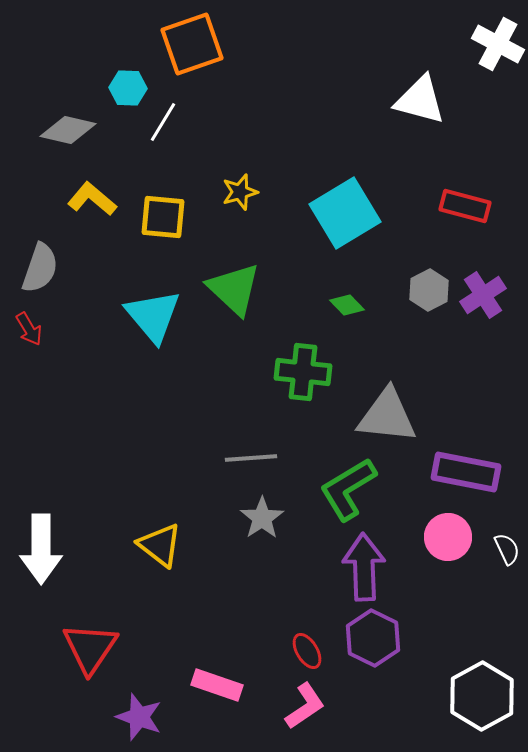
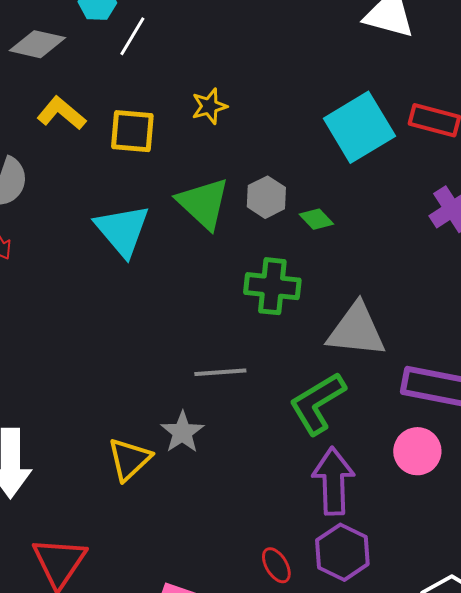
cyan square: (345, 213) -> (359, 127), moved
gray hexagon: (429, 290) -> (266, 197), moved
gray star: (262, 518) -> (182, 432), moved
yellow triangle: (160, 545) -> (129, 459), turned 39

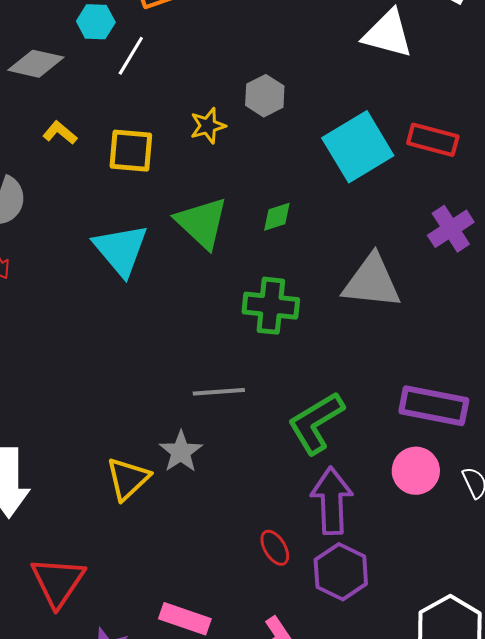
yellow L-shape: (61, 113) -> (60, 133), size x0.7
gray hexagon: (266, 197) -> (265, 96), moved
green diamond: (316, 219) -> (277, 217), moved, turned -64
gray triangle: (356, 330) -> (372, 282), moved
red ellipse: (276, 565) -> (275, 548), moved

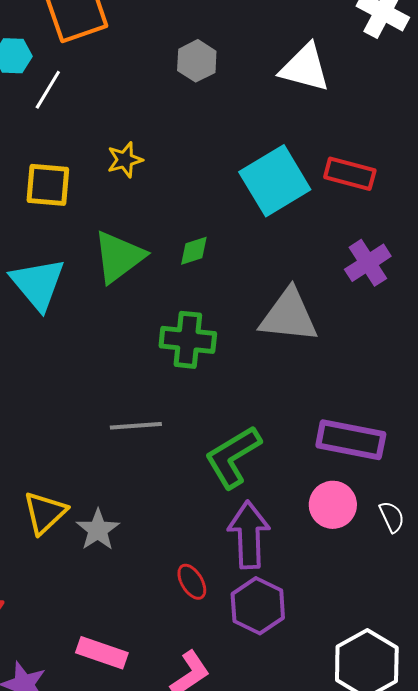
gray hexagon: (265, 96) -> (197, 61), moved
green triangle: (202, 223) -> (119, 257), turned 40
gray star: (181, 452) -> (98, 530), moved

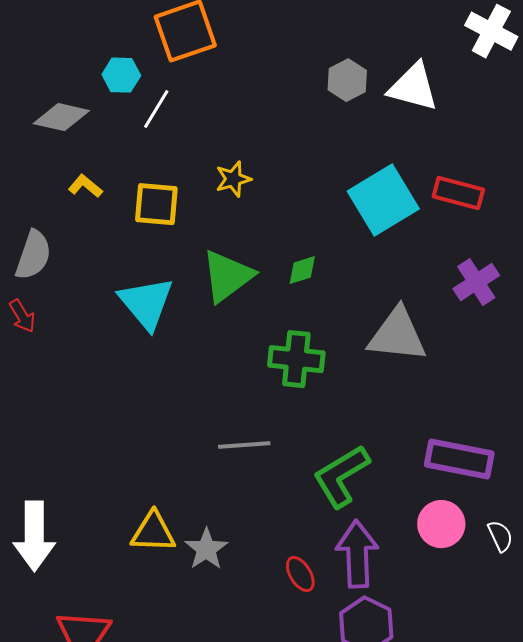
gray hexagon: (197, 61) -> (347, 80), moved
yellow triangle: (45, 513) -> (153, 532), turned 45
red ellipse: (192, 582) -> (300, 574), moved

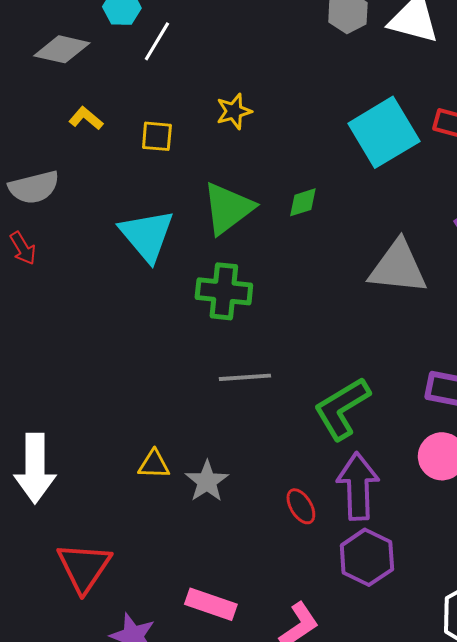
yellow square: (156, 204) -> (157, 136), size x0.7
gray semicircle: (33, 255) -> (34, 187), turned 57
green cross: (296, 359) -> (224, 291), moved
yellow triangle: (153, 532) -> (154, 464), size x0.7

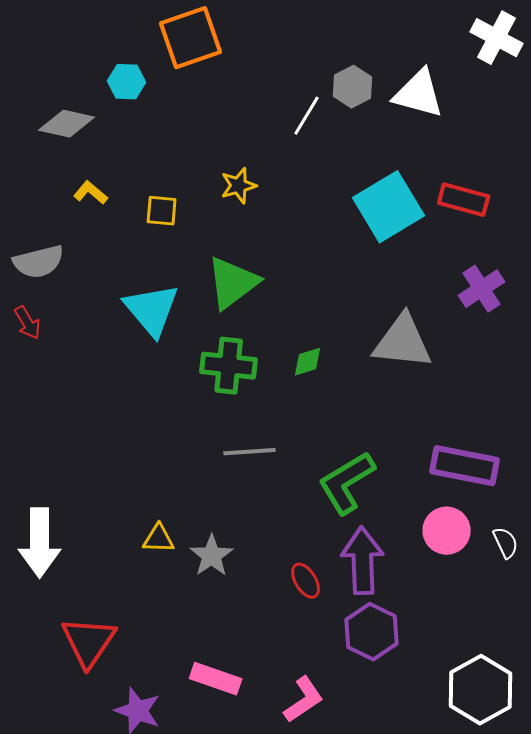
white line: (157, 41) -> (307, 116), moved
green diamond: (303, 202) -> (308, 362), moved

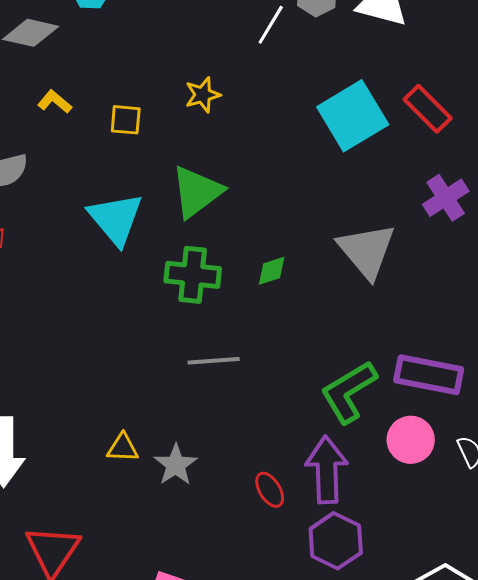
red rectangle: (464, 200) -> (428, 109), turned 30
gray triangle: (403, 342) -> (367, 251), turned 44
green L-shape: (347, 483) -> (349, 392), moved

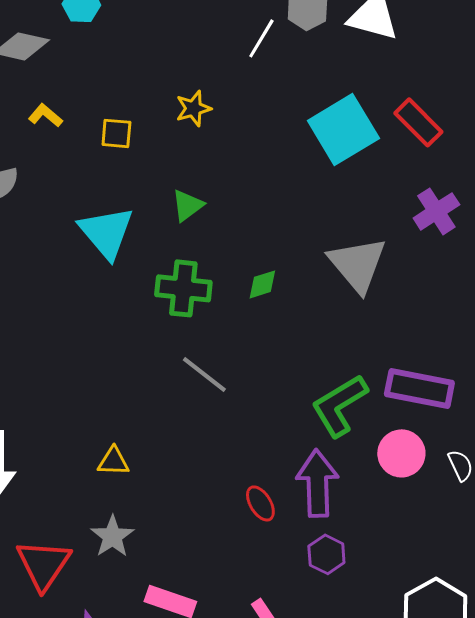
green triangle: (197, 192) -> (187, 205), size x0.6
gray line: (214, 361) -> (204, 374), turned 42
gray star: (176, 465) -> (112, 536), moved
purple hexagon: (336, 541) -> (326, 554), size x0.7

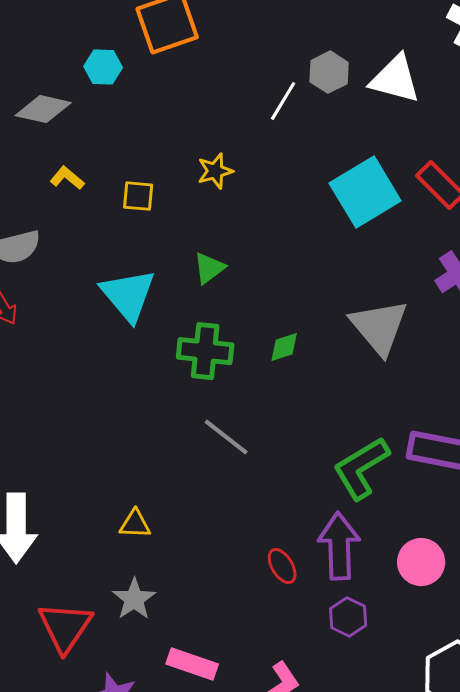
pink circle: (401, 453) -> (421, 562), moved

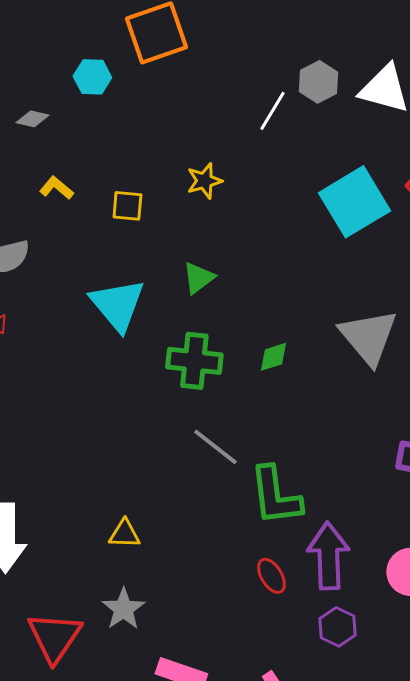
gray diamond: (43, 109) -> (32, 119), size x0.6
green L-shape: (361, 468) -> (275, 496), moved, turned -66

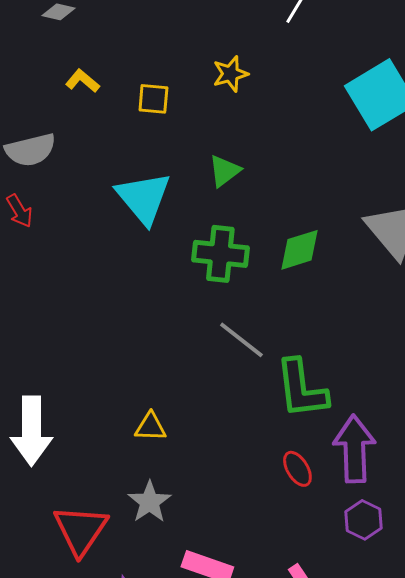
green diamond: (273, 357) -> (299, 250), size x1.4

